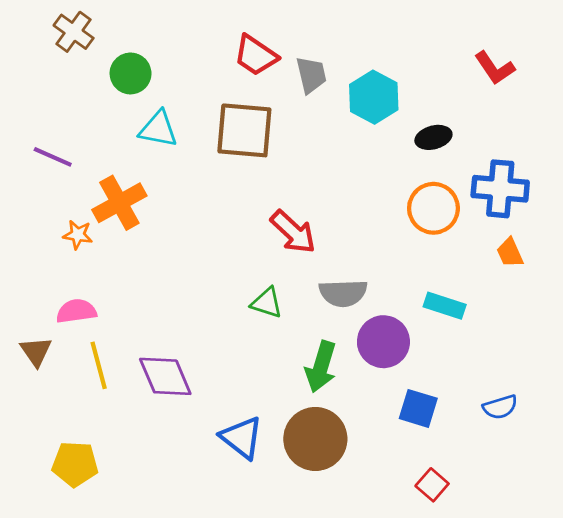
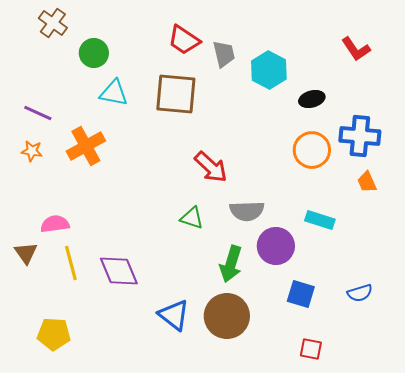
orange star: (78, 235) -> (32, 151), moved
red square: (432, 485) -> (311, 349), turned -30

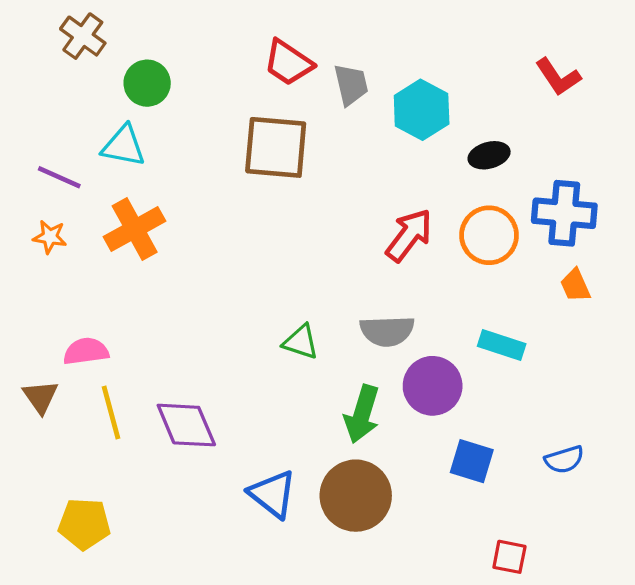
cyan triangle: (114, 93) -> (124, 146), moved
red arrow: (211, 167) -> (409, 235), moved, turned -96
red square: (311, 349) -> (509, 557), moved

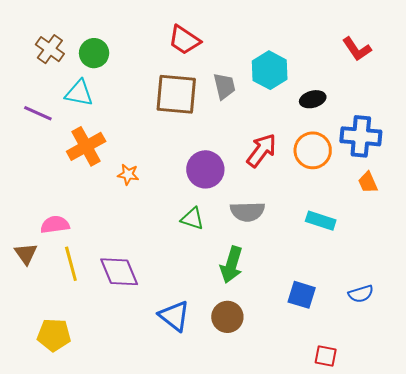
brown cross: (83, 36) -> (50, 49), moved
gray trapezoid: (351, 85) -> (224, 86), moved
orange star: (50, 237) -> (128, 174), moved
purple circle: (433, 386) -> (205, 169), moved
brown circle: (356, 496) -> (227, 317), size x0.7

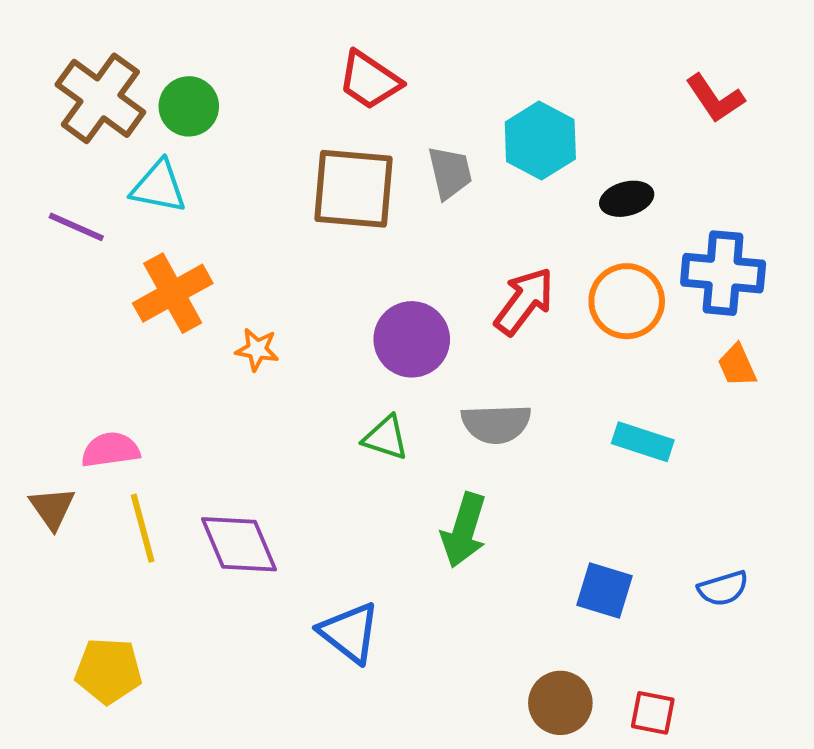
brown cross: (50, 49) -> (100, 98), size x1.5
brown circle: (227, 317) -> (560, 703), moved

